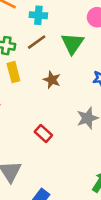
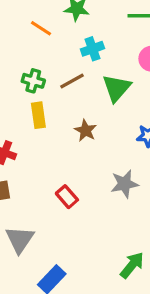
cyan cross: (38, 15) -> (92, 49), moved, turned -30

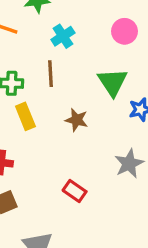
brown line: (72, 81) -> (50, 74), turned -50
green triangle: (117, 88) -> (112, 82), moved

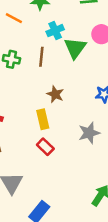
green triangle: (112, 82) -> (75, 48), moved
yellow rectangle: (25, 116) -> (43, 119), moved

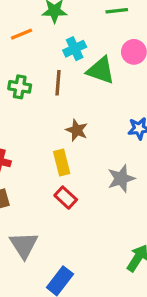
orange line: (14, 18) -> (21, 34), turned -49
green triangle: (75, 48) -> (101, 70), turned -45

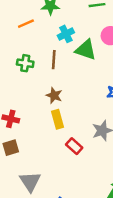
brown star: (77, 130) -> (54, 95), moved
red rectangle: (66, 198) -> (74, 146), moved

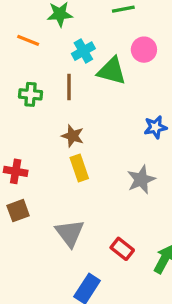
orange line: (26, 24) -> (28, 40), turned 49
red rectangle: (74, 146) -> (122, 249), moved
gray triangle: (30, 182) -> (70, 233), moved

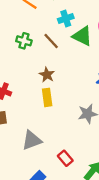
brown line: (69, 87) -> (51, 41), turned -54
gray triangle: (70, 233) -> (32, 140), turned 35

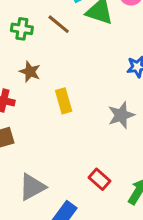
brown star: (47, 75) -> (30, 72), moved
gray triangle: (32, 140) -> (32, 187), moved

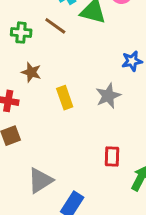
gray star: (121, 115) -> (108, 96), moved
red rectangle: (99, 179) -> (112, 156), moved, turned 54

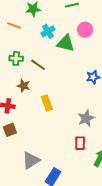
brown line: (55, 26) -> (38, 65), moved
gray star: (108, 96) -> (86, 118), moved

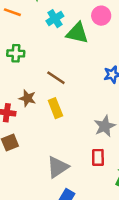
brown line: (38, 65) -> (56, 78), moved
brown star: (24, 86) -> (27, 98), moved
gray triangle: (31, 160) -> (58, 167), moved

